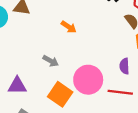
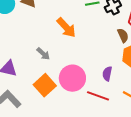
orange arrow: (69, 27) -> (66, 28), size x1.5

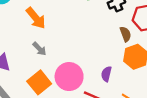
orange arrow: (66, 28) -> (36, 18), moved

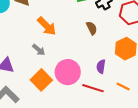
orange arrow: (36, 18) -> (47, 26), moved
brown semicircle: (125, 34) -> (92, 28), moved

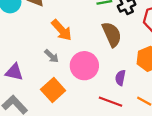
brown semicircle: (92, 28) -> (112, 34), size x1.6
pink circle: (68, 72) -> (84, 66), moved

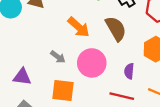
orange arrow: (62, 30) -> (79, 27), moved
orange square: (53, 90) -> (63, 91), turned -35

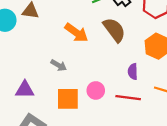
pink circle: (92, 63) -> (96, 90), moved, size x0.6

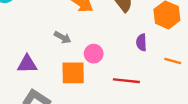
pink circle: (96, 90) -> (94, 54), moved
red line: (128, 98) -> (126, 81), moved

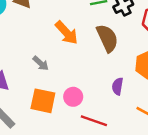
pink circle: (94, 54) -> (73, 97), moved

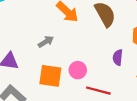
gray arrow: (41, 63) -> (46, 42), turned -70

